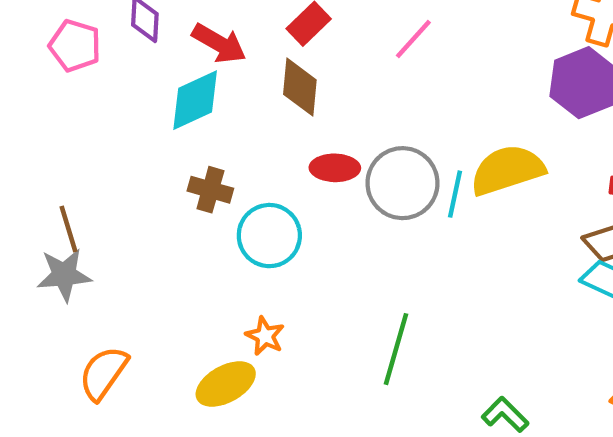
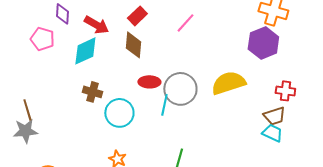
pink pentagon: (75, 46) -> (42, 39), moved
cyan line: (455, 194) -> (164, 105), moved

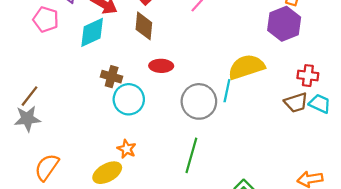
gray circle: (180, 89) -> (199, 101), moved
brown cross: (92, 92) -> (112, 77), moved
cyan line: (164, 105) -> (227, 91), moved
brown line: (27, 110) -> (30, 96), turned 55
cyan trapezoid: (272, 133) -> (320, 104), moved

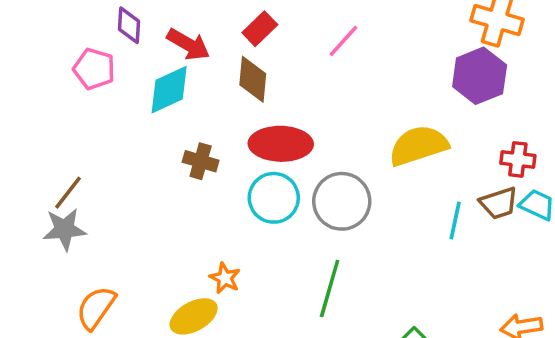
red ellipse: (161, 66) -> (281, 144), size x1.6
cyan line: (227, 91) -> (455, 221), moved
cyan circle: (129, 99) -> (274, 198), moved

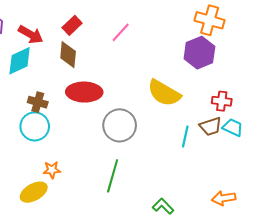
yellow semicircle: (418, 146) -> (164, 93), turned -132
cyan circle: (274, 198) -> (35, 126), moved
orange star: (225, 278) -> (52, 170), turned -30

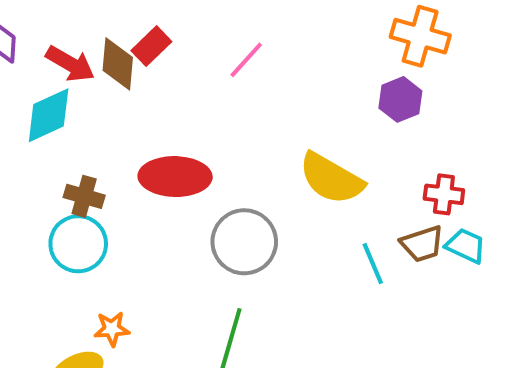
purple hexagon: (199, 53) -> (400, 99), size x0.7
brown diamond: (68, 55) -> (118, 64), moved
cyan line: (185, 137) -> (373, 264), turned -35

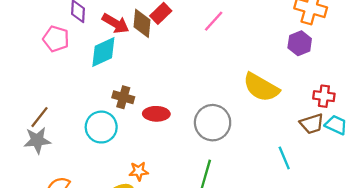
red ellipse: (175, 177) -> (156, 114), moved, size x0.7
cyan circle: (78, 244) -> (101, 127), moved
cyan line: (373, 264) -> (284, 158), moved

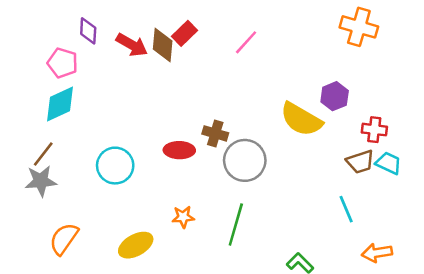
purple hexagon: (300, 43) -> (335, 96), moved
cyan diamond: (103, 52) -> (60, 104), moved
brown cross: (123, 97) -> (215, 133), moved
cyan line: (284, 158) -> (346, 209), moved
orange star: (139, 171) -> (183, 217), moved

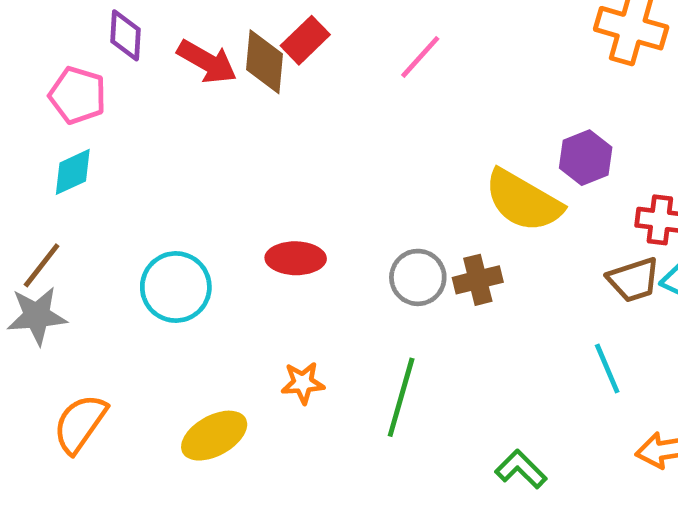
cyan diamond: (60, 104) -> (73, 172), size x0.7
brown cross: (215, 133) -> (478, 280), moved, turned -30
gray circle: (245, 160) -> (418, 277), size x0.7

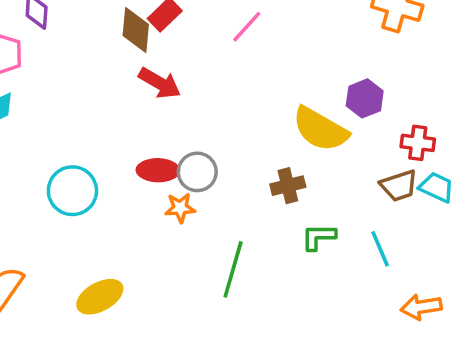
red arrow: (207, 62) -> (160, 83), moved
gray circle: (418, 277) -> (197, 172), moved
orange star: (303, 383) -> (180, 208), moved
green L-shape: (521, 469) -> (319, 237), moved, turned -45

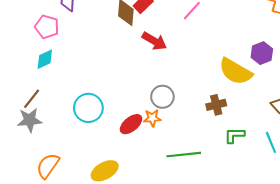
red arrow: (160, 83) -> (154, 41), moved
red ellipse: (158, 170) -> (131, 124), moved, turned -40
green line: (233, 269) -> (184, 155), turned 68

